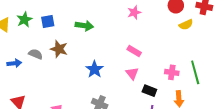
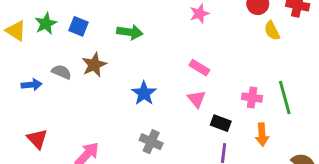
blue square: (48, 22) -> (78, 26), turned 32
yellow semicircle: (186, 25) -> (272, 31), turned 88
brown star: (59, 49) -> (94, 65), turned 30

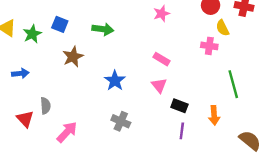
green star: (46, 24) -> (32, 34), moved
gray semicircle: (61, 72) -> (45, 106), moved, turned 63
pink cross: (252, 98) -> (209, 46), moved

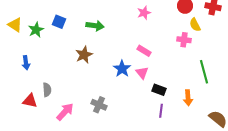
brown star: (73, 57) -> (84, 55), moved
blue arrow: (20, 73) -> (26, 63), turned 88
blue star: (115, 81) -> (122, 69), moved
red triangle: (25, 119) -> (30, 101), turned -35
gray cross: (121, 121) -> (99, 105), moved

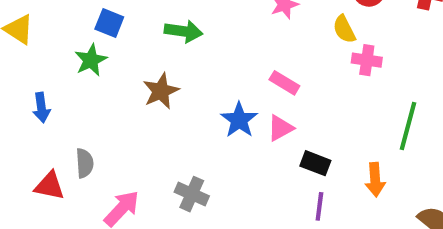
yellow semicircle: (195, 25) -> (344, 29), moved
green star: (36, 30) -> (91, 60), moved
green line: (204, 72) -> (408, 126), turned 30
pink triangle: (142, 73) -> (280, 128), turned 40

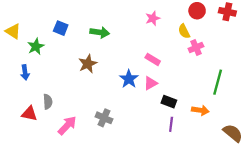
green star: (91, 60) -> (36, 46), moved
pink cross: (367, 60) -> (196, 48), turned -32
orange arrow: (375, 180) -> (200, 110), turned -77

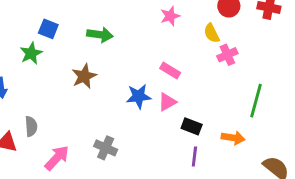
green star: (36, 46) -> (31, 53), moved
blue star: (129, 79) -> (139, 96), turned 30

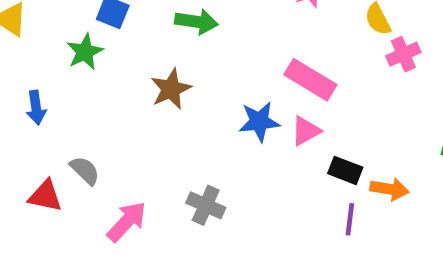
pink rectangle: (170, 70) -> (310, 80), size x1.5
gray semicircle: (31, 126) -> (85, 170), turned -42
orange arrow: (233, 138) -> (389, 189), moved

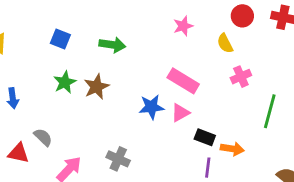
green star: (85, 52) -> (65, 82), moved
pink cross: (403, 54) -> (241, 77), moved

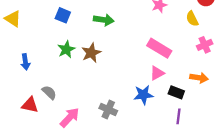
blue star: (151, 107) -> (143, 95), moved
orange arrow: (232, 149) -> (199, 78), moved

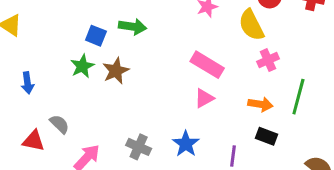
blue square: (63, 15) -> (96, 36), moved
yellow semicircle: (192, 19) -> (251, 25), size x1.5
black rectangle: (176, 92) -> (267, 136), moved
blue star: (143, 95) -> (186, 144), moved, turned -30

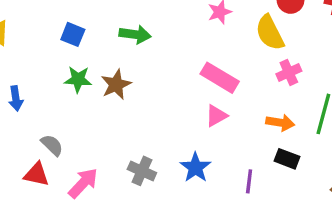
blue square: (96, 36) -> (73, 34), moved
green star: (82, 66) -> (78, 79), turned 30
red triangle: (34, 141) -> (36, 174), moved

